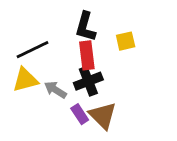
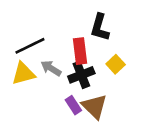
black L-shape: (85, 27) -> (100, 27), moved
yellow square: (126, 41) -> (116, 64), moved, turned -30
gray arrow: (55, 90) -> (51, 68), moved

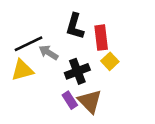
black L-shape: (100, 27) -> (75, 26), moved
red rectangle: (80, 51) -> (101, 38), moved
gray arrow: (51, 68) -> (49, 53), moved

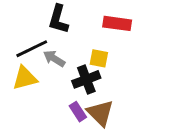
black L-shape: (75, 26) -> (58, 19), moved
red rectangle: (101, 38) -> (117, 23), moved, turned -75
yellow square: (110, 61) -> (99, 58), moved, turned -36

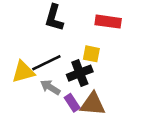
black line: (32, 49) -> (46, 63), moved
gray arrow: (54, 58) -> (50, 87), moved
brown triangle: (100, 113) -> (93, 104), turned -40

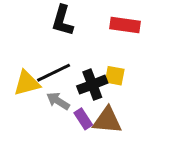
yellow square: (91, 54) -> (115, 76), moved

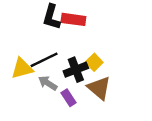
red rectangle: (125, 25) -> (73, 19), moved
yellow square: (115, 76) -> (94, 62), turned 35
brown triangle: (107, 120) -> (99, 88), moved, turned 35

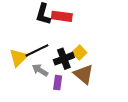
yellow triangle: (22, 68) -> (18, 58), turned -30
purple rectangle: (68, 98) -> (58, 83), turned 40

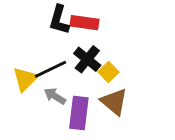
black cross: (64, 59) -> (87, 59), moved, turned -30
purple rectangle: (58, 83) -> (79, 113), size x1.6

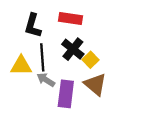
black L-shape: (59, 20) -> (33, 26), moved
black line: (51, 69) -> (42, 57), turned -68
yellow triangle: (25, 79) -> (21, 66), turned 45

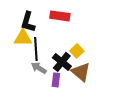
black cross: (73, 49) -> (62, 62), moved
yellow triangle: (21, 66) -> (23, 38), moved
purple rectangle: (66, 94) -> (56, 80), size x0.6

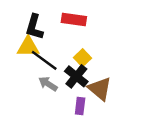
black line: (36, 49) -> (44, 60), turned -50
yellow square: (77, 51) -> (83, 58), moved
purple rectangle: (56, 80) -> (80, 106), moved

